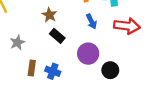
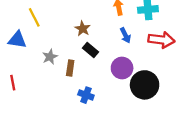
brown rectangle: (32, 68) -> (70, 68), moved
black circle: (110, 70) -> (145, 85), size x1.6
blue cross: (53, 71) -> (86, 95), moved

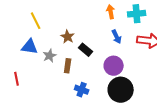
brown star: (83, 29) -> (68, 37), moved
blue triangle: (17, 40) -> (30, 47), moved
black circle: (145, 85) -> (121, 90), moved

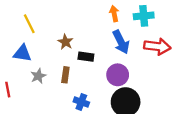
blue arrow: (117, 37) -> (121, 42), size x1.5
black rectangle: (86, 50) -> (86, 57), turned -32
gray star: (50, 56) -> (38, 76), moved

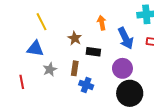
orange arrow: (114, 14) -> (102, 23), moved
blue cross: (81, 102) -> (86, 85), moved

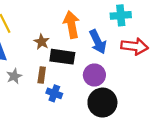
orange arrow: (102, 23) -> (71, 25), size x1.6
black rectangle: (93, 52) -> (62, 57), size x1.5

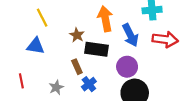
brown rectangle: (42, 75) -> (77, 67), turned -32
gray star: (14, 76) -> (56, 87), moved
blue cross: (54, 93) -> (89, 84), turned 32

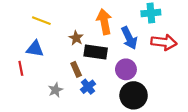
yellow line: (42, 18) -> (41, 21), turned -42
red line: (21, 81) -> (21, 68), moved

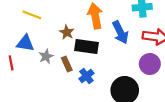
purple circle: (126, 69) -> (150, 64), moved
blue cross: (88, 87) -> (86, 76), moved
gray star: (55, 90) -> (46, 56), moved

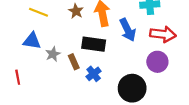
brown star: (67, 32) -> (76, 11), moved
red line: (11, 63) -> (18, 77), moved

